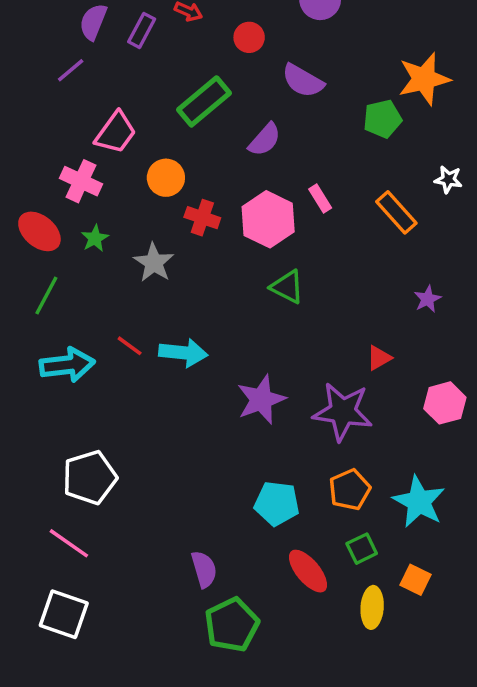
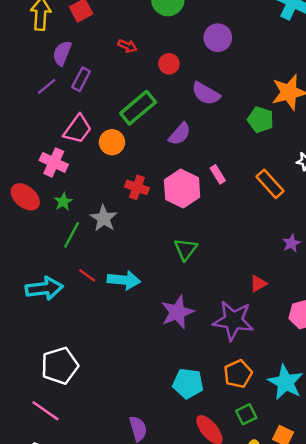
purple rectangle: (142, 30) -> (81, 79), moved
green pentagon: (383, 119) -> (261, 120), turned 30
orange circle: (166, 178) -> (112, 142), moved
green triangle: (287, 287) -> (186, 249), moved, turned 40
green line: (46, 296) -> (72, 235), moved

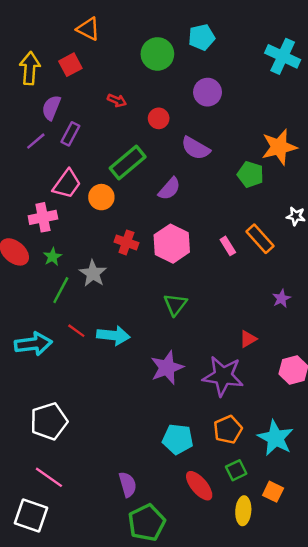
pink cross: (54, 162) -> (43, 217), turned -36
pink rectangle: (218, 174) -> (228, 246), moved
pink line: (45, 411) -> (49, 477), moved

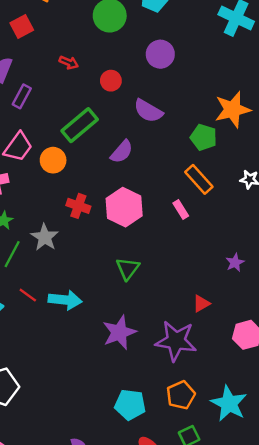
orange rectangle: (260, 239) -> (199, 179), moved

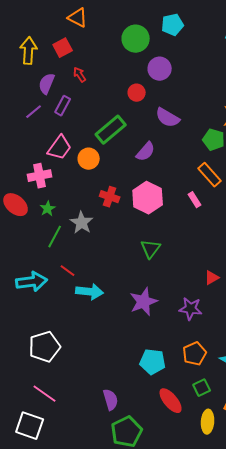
purple circle: (160, 54) -> (160, 69), moved
red arrow: (69, 63) -> (80, 75), moved, turned -147
cyan arrow: (65, 300) -> (90, 292), moved
purple star: (176, 341) -> (191, 309), size x0.7

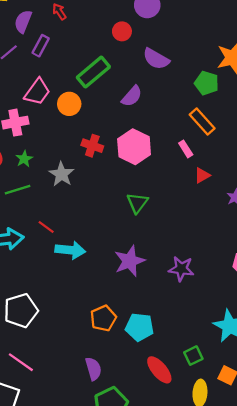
green line: (55, 237) -> (18, 190), moved, turned 45
red triangle: (212, 278) -> (202, 175), moved
orange pentagon: (195, 354) -> (103, 318), moved

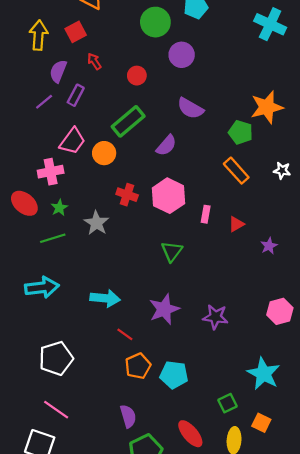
red circle: (122, 31) -> (137, 76), moved
pink rectangle: (186, 149) -> (206, 214), moved, turned 42
red line: (46, 227) -> (125, 334), moved
red ellipse: (159, 370) -> (190, 434), moved

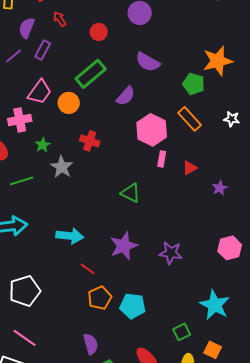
pink hexagon: (169, 196) -> (152, 130), moved
green star: (59, 208) -> (43, 145), moved
green triangle: (172, 251) -> (131, 193), turned -40

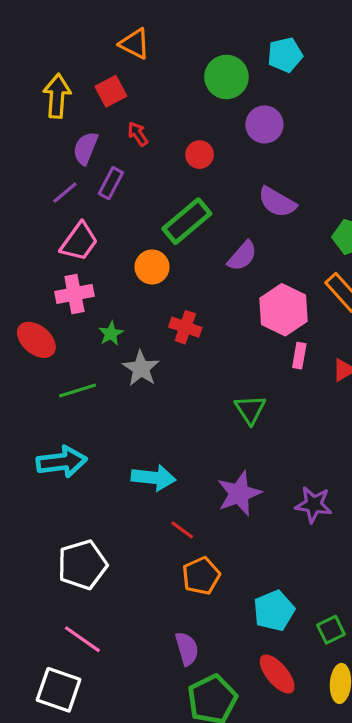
pink trapezoid: (40, 92) -> (79, 242), moved
green triangle: (131, 193) -> (250, 410), turned 30
cyan pentagon: (133, 306) -> (274, 611), moved, turned -30

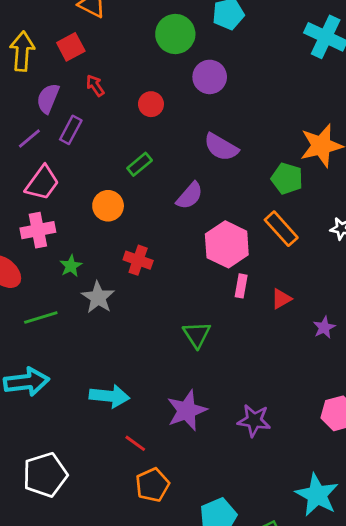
green rectangle: (187, 221) -> (140, 164), size x0.6

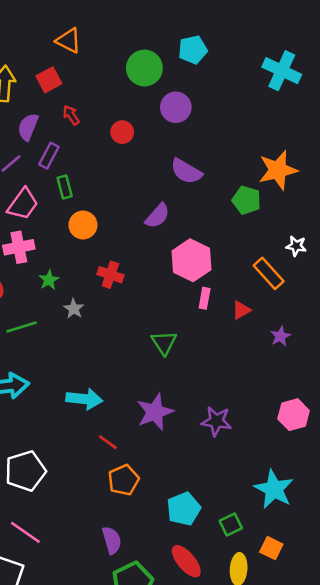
green rectangle: (140, 164) -> (65, 187), moved, turned -65
orange rectangle: (281, 229) -> (269, 273), moved
gray star: (98, 297) -> (74, 309), size x0.7

